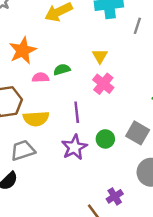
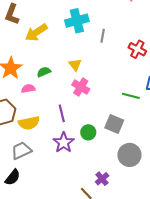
green semicircle: (62, 70) -> (44, 72), moved

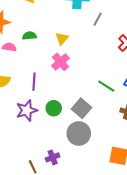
gray circle: (129, 155) -> (79, 134), moved

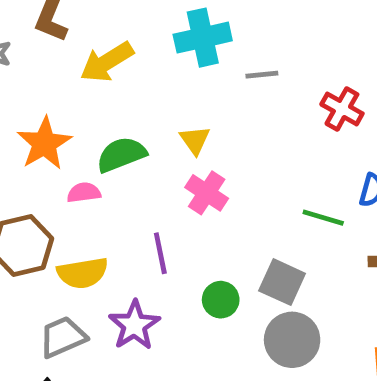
gray line: (98, 19) -> (262, 75), turned 72
green semicircle: (29, 36) -> (121, 155), size x1.5
purple star: (27, 110) -> (134, 325), moved

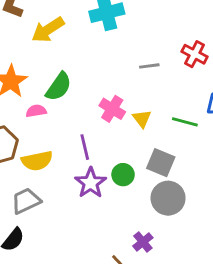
gray line: (262, 75) -> (149, 66), moved
yellow triangle: (195, 140) -> (142, 119), moved
green semicircle: (121, 155) -> (59, 87), turned 148
purple star: (134, 325) -> (91, 183), moved

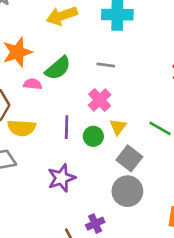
gray line: (149, 66) -> (106, 65), moved
yellow triangle: (142, 119) -> (118, 127), moved
green circle: (123, 175) -> (93, 136), moved
purple star: (91, 183) -> (61, 178), moved

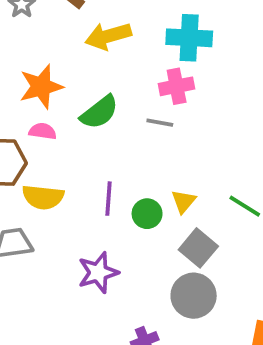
gray line: (106, 65) -> (160, 123), moved
pink semicircle: (33, 84) -> (43, 131), moved
pink cross: (100, 100) -> (177, 86), moved, turned 30

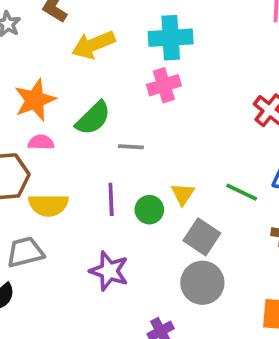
gray line: (160, 123) -> (131, 147), moved
purple star: (98, 273) -> (109, 271), turned -30

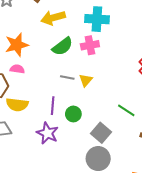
green semicircle: (93, 118) -> (63, 46), moved
yellow triangle: (183, 194) -> (86, 80), moved
purple star: (109, 271) -> (47, 133), moved

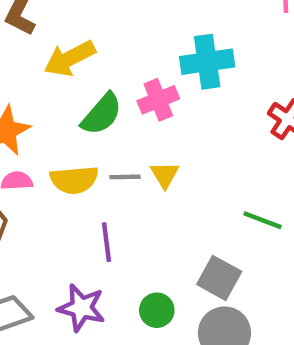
cyan cross: (97, 19) -> (207, 62), moved
yellow semicircle: (17, 105) -> (74, 180), moved
green circle: (73, 114) -> (157, 310), moved
purple star: (47, 133) -> (81, 308), moved

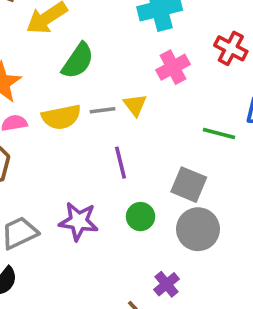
pink cross: (158, 100) -> (173, 67), moved
purple line: (107, 242) -> (121, 163), moved

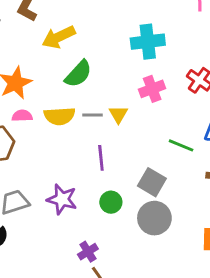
purple cross: (166, 284) -> (88, 252), moved

